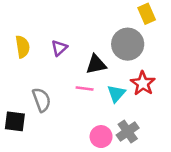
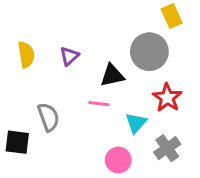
cyan triangle: (116, 94) -> (136, 123), moved
gray cross: (128, 132) -> (167, 148), moved

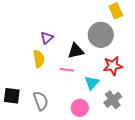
yellow semicircle: (26, 55) -> (39, 59), moved
red star: (167, 98) -> (113, 66), turned 30
gray semicircle: (48, 117) -> (41, 101), moved

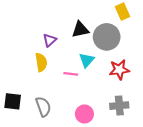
black triangle: (76, 51) -> (80, 30), moved
cyan triangle: (92, 83) -> (87, 60), moved
gray cross: (113, 100) -> (119, 106), turned 30

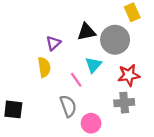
pink line: (71, 74) -> (76, 80), turned 48
gray cross: (119, 106) -> (124, 103), moved
gray semicircle: (43, 107) -> (68, 106), moved

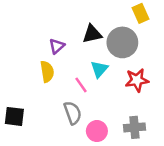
gray cross: (124, 103) -> (134, 127), moved

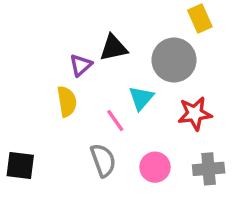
black triangle: (92, 34) -> (114, 48), moved
gray cross: (134, 127) -> (209, 169), moved
pink circle: (97, 131) -> (155, 167), moved

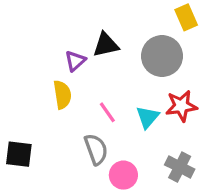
cyan triangle: (141, 98) -> (148, 117), moved
pink circle: (155, 167) -> (123, 175), moved
gray cross: (209, 169) -> (180, 167), moved, turned 32

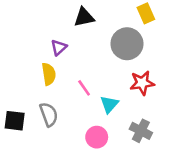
black triangle: (106, 45) -> (84, 17), moved
cyan triangle: (148, 117) -> (109, 104), moved
gray semicircle: (96, 149) -> (49, 114), moved

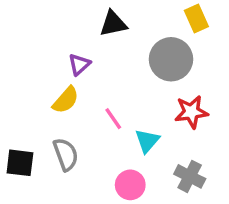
yellow semicircle: (49, 74) -> (66, 100), turned 50

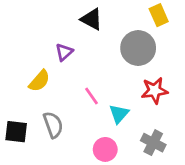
black triangle: (113, 24) -> (91, 19), turned 40
yellow semicircle: (66, 100) -> (39, 81), moved

